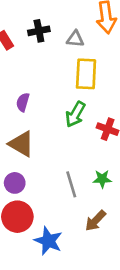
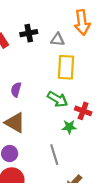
green arrow: (75, 114) -> (58, 99), turned -90
green star: (102, 179) -> (69, 127), moved

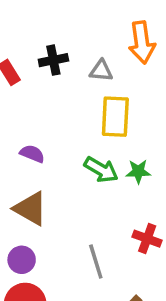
purple semicircle: (16, 90) -> (32, 154), turned 96
red cross: (83, 111) -> (147, 239), moved
green star: (69, 127) -> (138, 171), moved

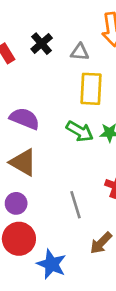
black cross: (53, 60) -> (42, 44), turned -30
purple semicircle: (32, 154) -> (25, 119), size x1.5

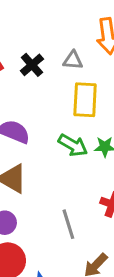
black cross: (42, 44) -> (32, 65), moved

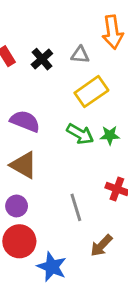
yellow rectangle: (85, 100) -> (91, 92), turned 52

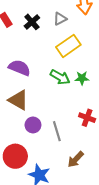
gray triangle: (80, 55) -> (60, 19), turned -32
purple circle: (17, 206) -> (33, 125), moved

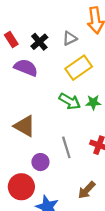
purple semicircle: (19, 68) -> (26, 68), moved
purple circle: (33, 125) -> (40, 162), moved
gray line: (57, 131) -> (66, 147), moved

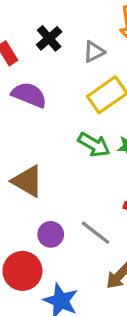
black cross: (39, 42) -> (49, 38), moved
gray line: (66, 147) -> (96, 233), moved, turned -35

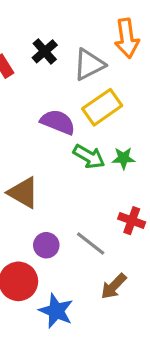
gray triangle: (94, 52) -> (89, 65), size x1.5
purple semicircle: (29, 95) -> (58, 122), moved

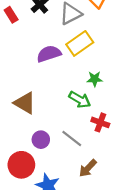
purple semicircle: (58, 122) -> (49, 54), turned -40
green arrow: (89, 157) -> (80, 100), moved

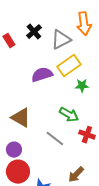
green star: (95, 79) -> (82, 86), moved
gray line: (72, 138) -> (55, 139), moved
purple circle: (41, 140) -> (14, 150), moved

